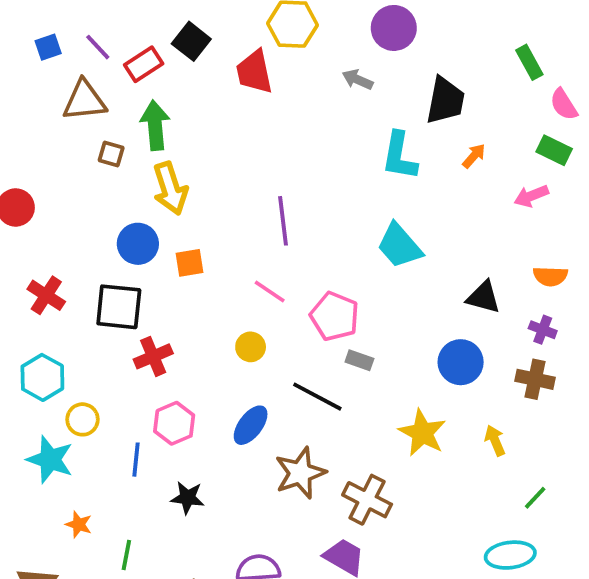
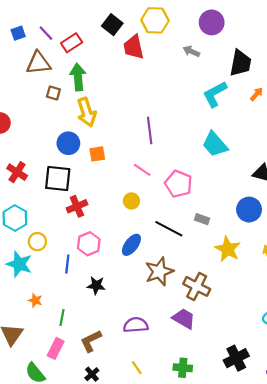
black square: (191, 41) -> (112, 25), moved
cyan L-shape: (399, 156) -> (215, 94), turned 52
gray rectangle: (359, 360) -> (202, 219), moved

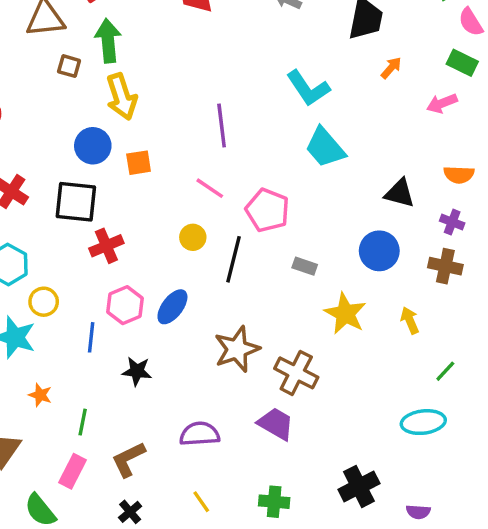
cyan L-shape: (215, 94) -> (308, 88), moved, turned -96
black line: (169, 229) -> (233, 259), moved, turned 76
blue ellipse: (131, 245) -> (172, 307), moved

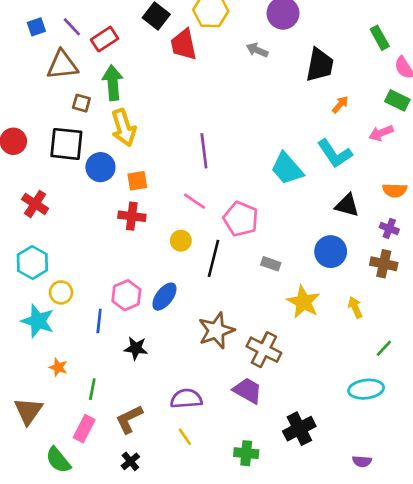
cyan L-shape: (308, 88) -> (335, 154), moved
black square: (76, 202) -> (66, 144), moved
red cross: (106, 246) -> (132, 216), moved, turned 30
black cross: (359, 486) -> (299, 429), moved
yellow line: (201, 502) -> (185, 437), moved

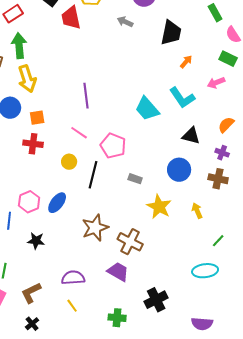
orange semicircle: (395, 190) -> (226, 125), turned 132
purple semicircle: (362, 461) -> (202, 324), size x1.5

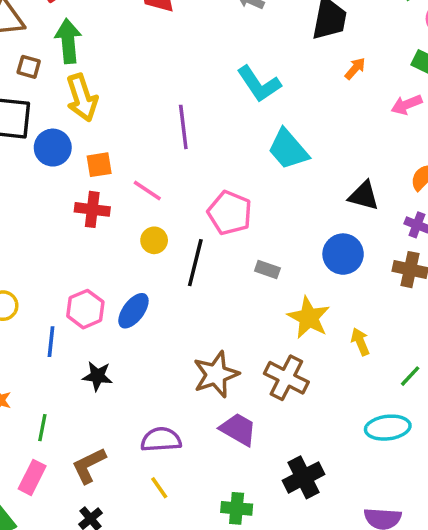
cyan L-shape: (182, 98) -> (259, 84), moved
pink line: (79, 133) -> (147, 191), moved
yellow arrow: (197, 211) -> (360, 342), moved
brown star: (95, 228) -> (216, 374), moved
brown cross: (130, 242) -> (286, 378), moved

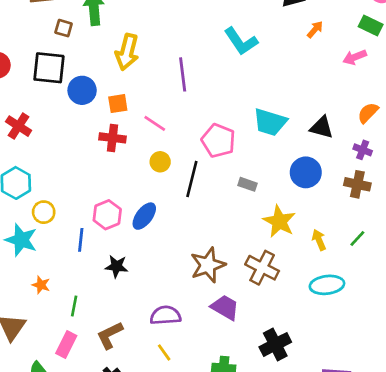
yellow arrow: (82, 98) -> (127, 52), moved, turned 32
cyan trapezoid: (288, 149) -> (270, 122), moved, turned -32
green line: (410, 376) -> (357, 239), moved
cyan ellipse: (388, 428) -> (327, 285), moved

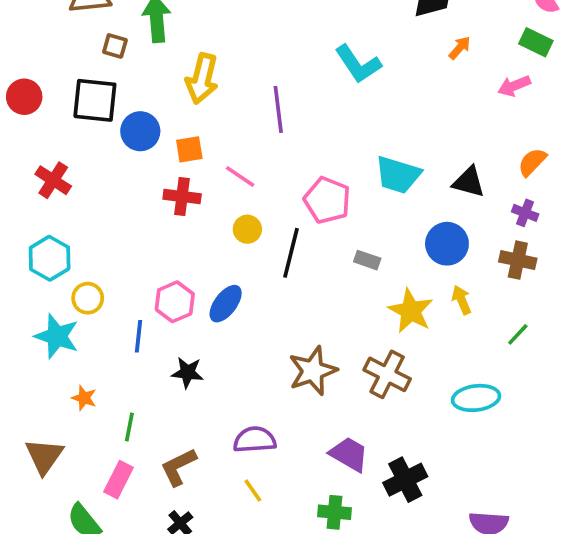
yellow arrow: (319, 240) -> (462, 300), moved
purple trapezoid: (225, 307) -> (349, 454), moved

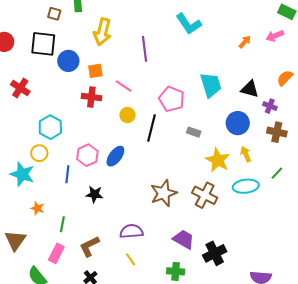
orange arrow: (460, 48) -> (245, 42), moved
cyan trapezoid: (398, 175) -> (211, 85), turned -124
purple cross: (525, 213) -> (270, 106), moved
cyan hexagon: (50, 258) -> (50, 127), moved
cyan ellipse: (476, 398) -> (246, 186), moved

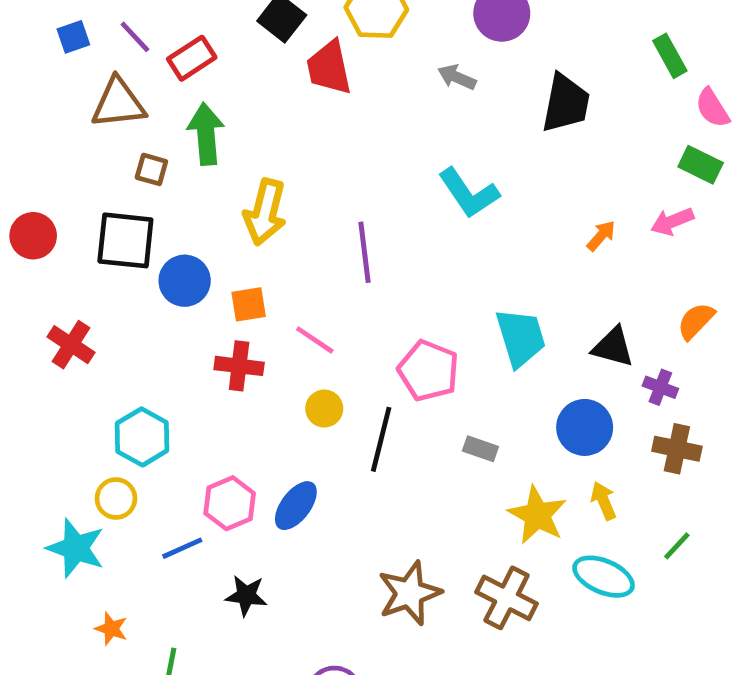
blue line: (67, 174) -> (182, 548), turned 60
cyan ellipse: (246, 186) -> (604, 577), turned 30

